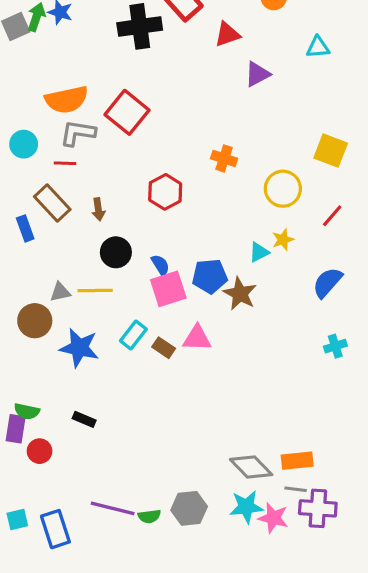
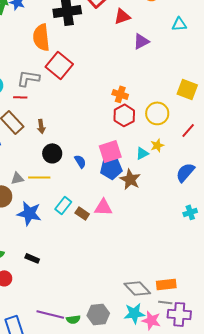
orange semicircle: (67, 100) -> (41, 37), moved, turned 96
red hexagon: (165, 192) -> (124, 115), moved
pink square: (168, 289) -> (110, 151), moved

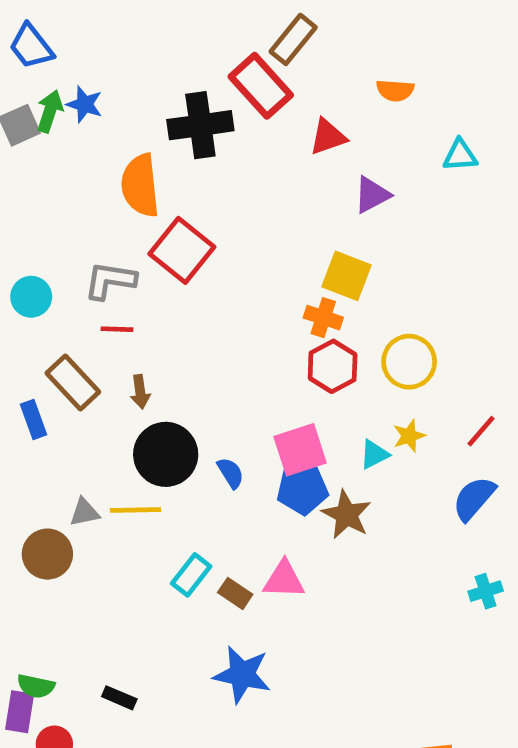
yellow square: (187, 89) -> (346, 276), moved
red line: (20, 97) -> (117, 329), moved
red line: (188, 130) -> (481, 431), moved
black circle: (52, 153) -> (166, 454), size x1.4
blue star: (29, 213) -> (242, 675), moved

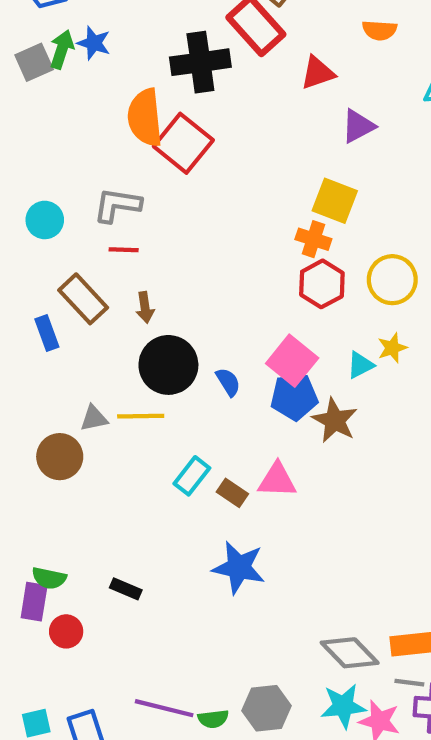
red square: (182, 250) -> (183, 143), moved
pink square: (300, 450) -> (292, 361), turned -33

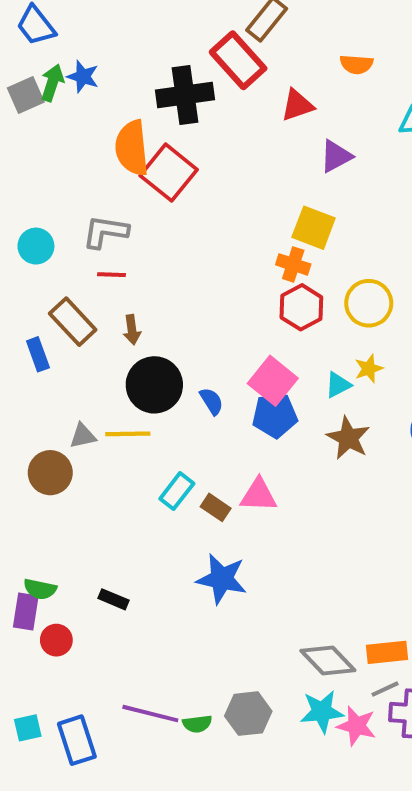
brown star: (335, 420) -> (348, 438), moved
gray line: (409, 683) -> (385, 689), turned -32

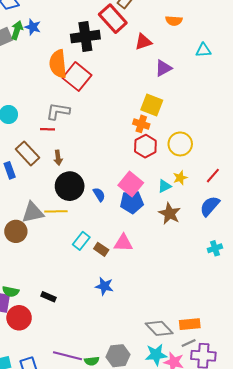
gray L-shape: (105, 232) -> (58, 111), moved
gray triangle: (83, 436) -> (33, 212), size x1.6
blue star: (222, 579) -> (104, 286), size x0.7
red circle: (56, 640) -> (19, 318), size x1.5

